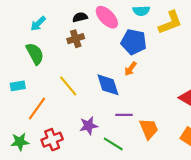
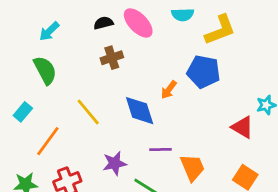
brown cross: (76, 39) -> (112, 58), moved
blue pentagon: (134, 42) -> (204, 72), moved
cyan rectangle: (18, 86) -> (23, 112), turned -40

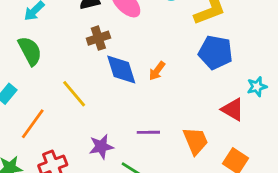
blue pentagon: (204, 72) -> (216, 52), moved
blue diamond: (140, 111) -> (121, 69), moved
orange trapezoid: (192, 168) -> (196, 141), moved

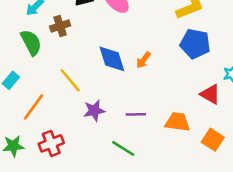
brown cross: (98, 38) -> (60, 26), moved
orange trapezoid: (196, 141) -> (177, 122), turned -60
purple star: (101, 147) -> (94, 111), moved

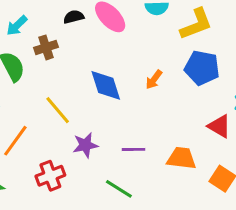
orange arrow: (143, 60) -> (154, 80), moved
red cross: (51, 143) -> (50, 176), moved

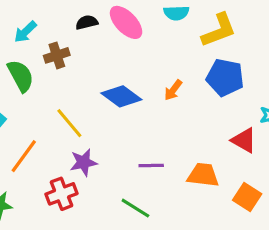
blue diamond: (106, 85) -> (121, 96), turned -36
purple star: (85, 145) -> (84, 162), moved

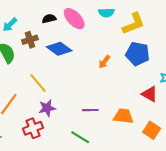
blue diamond: (121, 96) -> (59, 49), moved

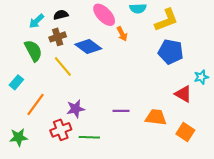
black semicircle: (49, 19) -> (61, 15), moved
orange arrow: (104, 62) -> (122, 34), moved, turned -64
yellow line: (38, 83) -> (63, 67), moved
green line: (80, 137) -> (89, 137), moved, turned -30

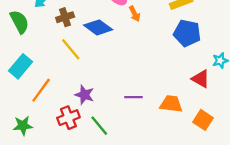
green semicircle: (33, 51) -> (19, 22), moved
cyan rectangle: (16, 82) -> (21, 66), size x1.5
purple star: (76, 109) -> (84, 95), turned 30
green line: (89, 137) -> (99, 126), turned 48

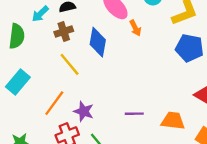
green semicircle: (19, 22) -> (17, 36), turned 35
blue diamond: (98, 27) -> (98, 42), turned 64
orange line: (41, 90) -> (54, 103), moved

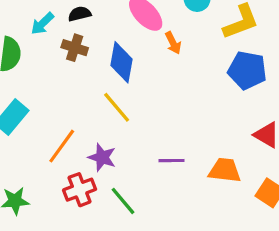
brown cross: (64, 31) -> (75, 48), turned 36
yellow line: (70, 64) -> (117, 107), moved

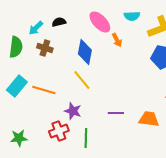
brown cross: (75, 48) -> (45, 48), moved
orange line: (62, 146) -> (44, 90), moved, turned 70
green line: (123, 201) -> (86, 138), turned 42

